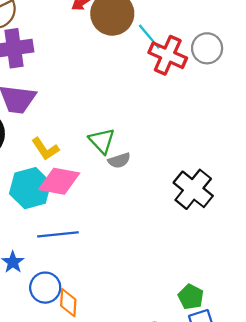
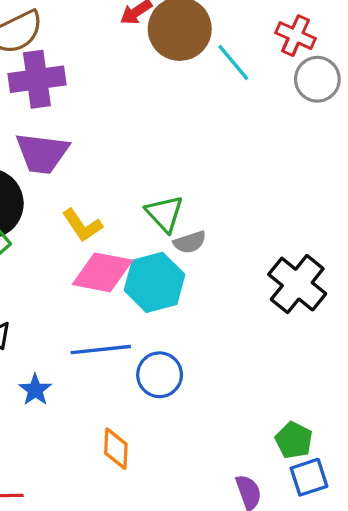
red cross: (168, 55) -> (296, 36), moved, size x0.7
cyan hexagon: (30, 188) -> (154, 282), moved
blue circle: (45, 288) -> (160, 375), moved

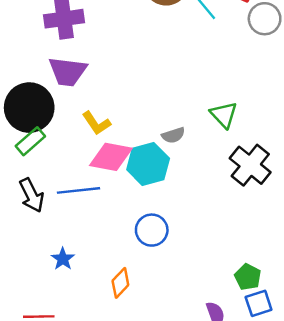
green triangle: (165, 214) -> (224, 115), moved
blue line: (101, 350) -> (78, 190), moved
blue star: (35, 390) -> (63, 259), moved
orange diamond: (116, 449) -> (120, 283), turned 40

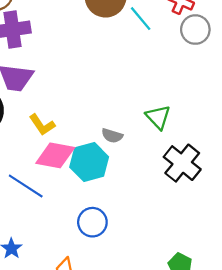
gray semicircle: (173, 135) -> (112, 136), turned 35
blue line: (78, 190) -> (26, 186), turned 39

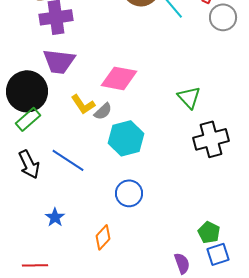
gray semicircle: (112, 136) -> (103, 111), moved, turned -60
pink diamond: (55, 155) -> (119, 78), moved
black cross: (182, 163) -> (211, 139), turned 36

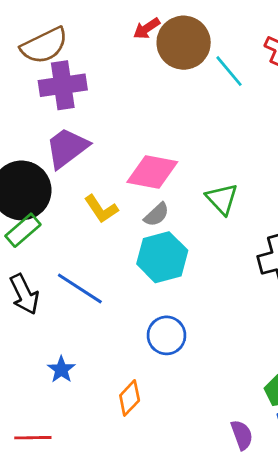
purple trapezoid: (59, 61) -> (67, 148), turned 136
green triangle: (189, 97) -> (222, 199), moved
gray semicircle: (103, 111) -> (157, 215), moved

